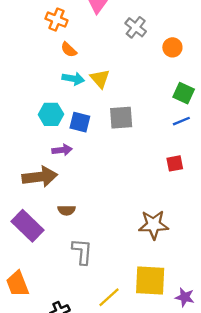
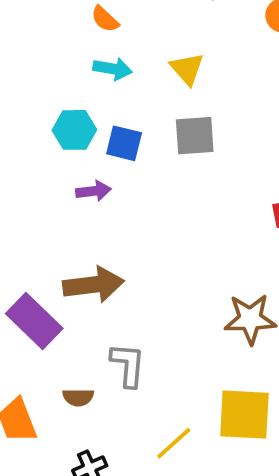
yellow triangle: (100, 79) -> (187, 69), moved
brown arrow: (40, 177) -> (93, 285), moved
brown semicircle: (67, 210) -> (78, 397), moved

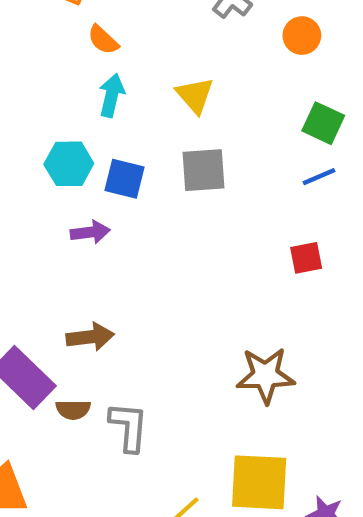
cyan arrow: (113, 69) -> (112, 95), turned -87
brown arrow: (93, 285) -> (90, 337), size x0.7
brown semicircle: (78, 397) -> (73, 410), moved

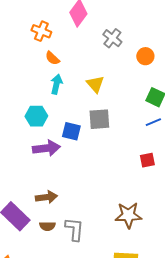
blue square: (124, 179) -> (71, 131), moved
purple arrow: (90, 232) -> (46, 148), size x1.5
brown semicircle: (73, 410) -> (47, 226), moved
gray L-shape: (129, 427) -> (74, 229), moved

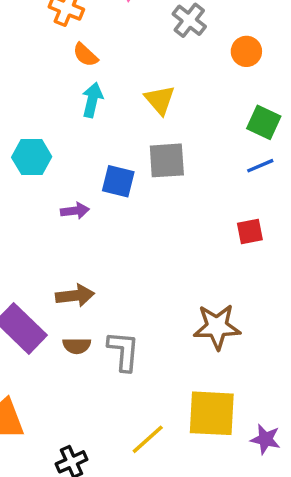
cyan hexagon: (36, 116) -> (32, 157), moved
purple arrow: (46, 148) -> (75, 211), size x0.6

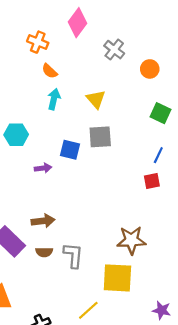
blue line: (260, 166) -> (158, 155), moved, turned -42
yellow square: (212, 413) -> (117, 278), moved

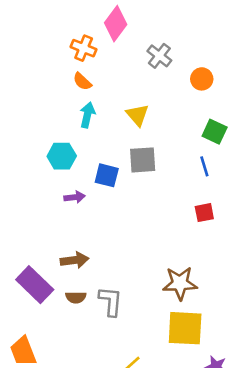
orange cross: (38, 42) -> (84, 48), moved
cyan hexagon: (16, 135) -> (62, 156), moved
blue line: (158, 155) -> (204, 166), moved, turned -42
yellow square: (117, 278) -> (185, 328), moved

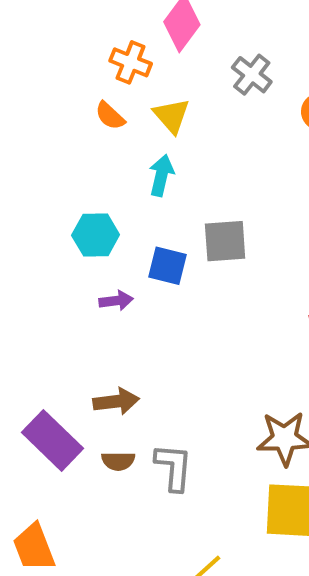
orange semicircle: (82, 82) -> (110, 116), moved
cyan arrow: (87, 115) -> (161, 175), moved
yellow triangle: (137, 115) -> (172, 116), moved

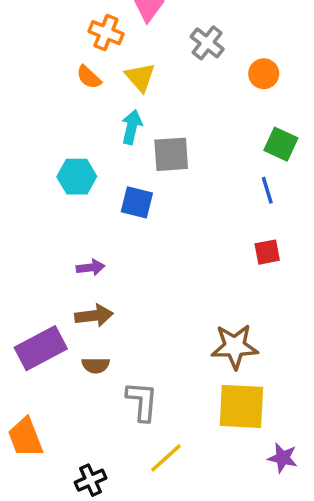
gray square: (225, 241) -> (171, 154), moved
purple arrow: (116, 301) -> (91, 268), moved
purple rectangle: (52, 440) -> (41, 348), turned -72
gray L-shape: (174, 467) -> (142, 401), moved

